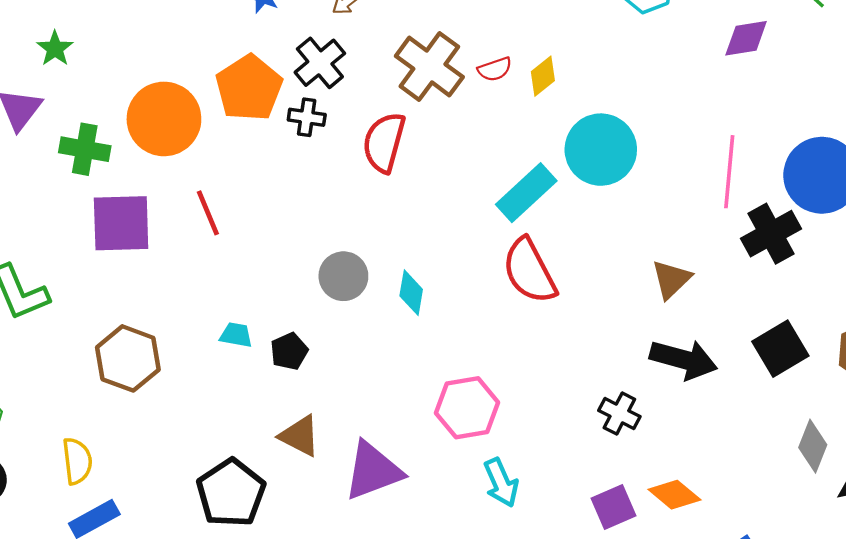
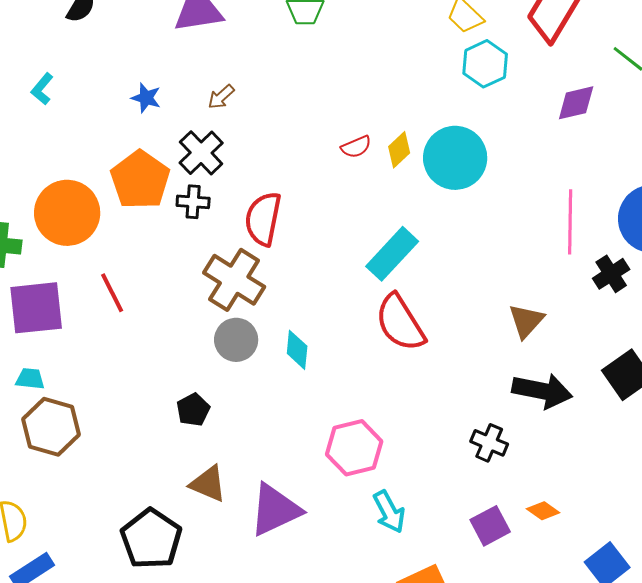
brown cross: (429, 66) -> (234, 280), moved
cyan circle: (601, 150) -> (455, 158), moved
black cross: (771, 234) -> (611, 274), size x0.7
cyan trapezoid: (236, 335) -> (30, 379), moved
orange diamond: (674, 495) -> (543, 511), size x0.7

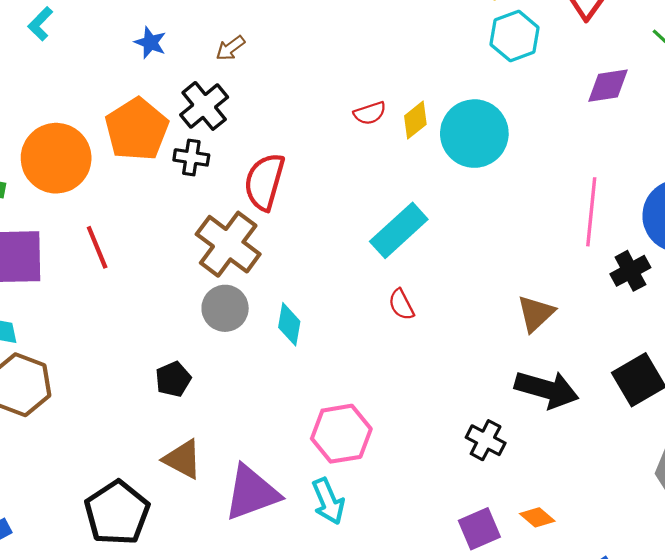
red semicircle: (400, 323) -> (401, 305), size x0.5
cyan arrow: (389, 512) -> (328, 501), moved

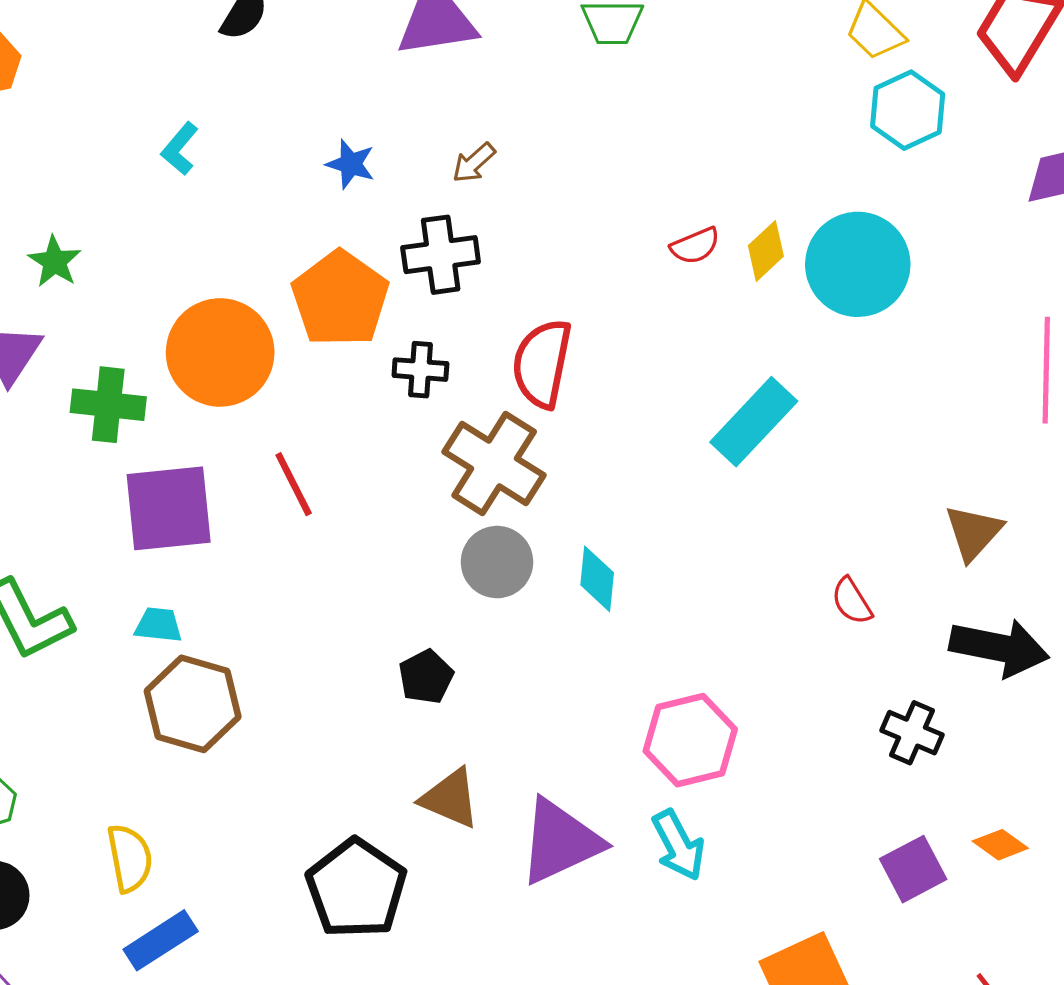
black cross: (204, 106) -> (441, 255), turned 36
black cross: (191, 157) -> (420, 370), moved
red semicircle: (401, 305) -> (852, 601), moved

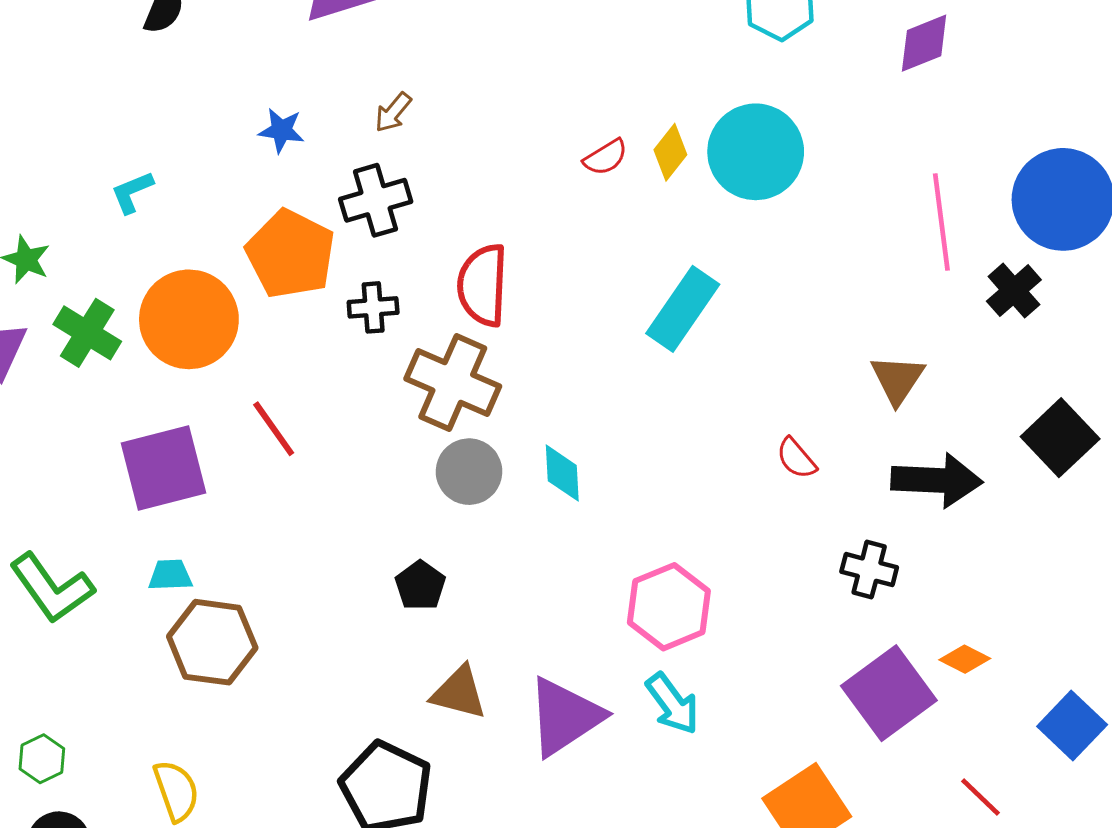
cyan L-shape: (180, 149) -> (132, 192), moved, turned 36
green cross: (108, 405) -> (87, 333), moved, turned 34
purple square: (913, 869) -> (889, 693), size x1.5

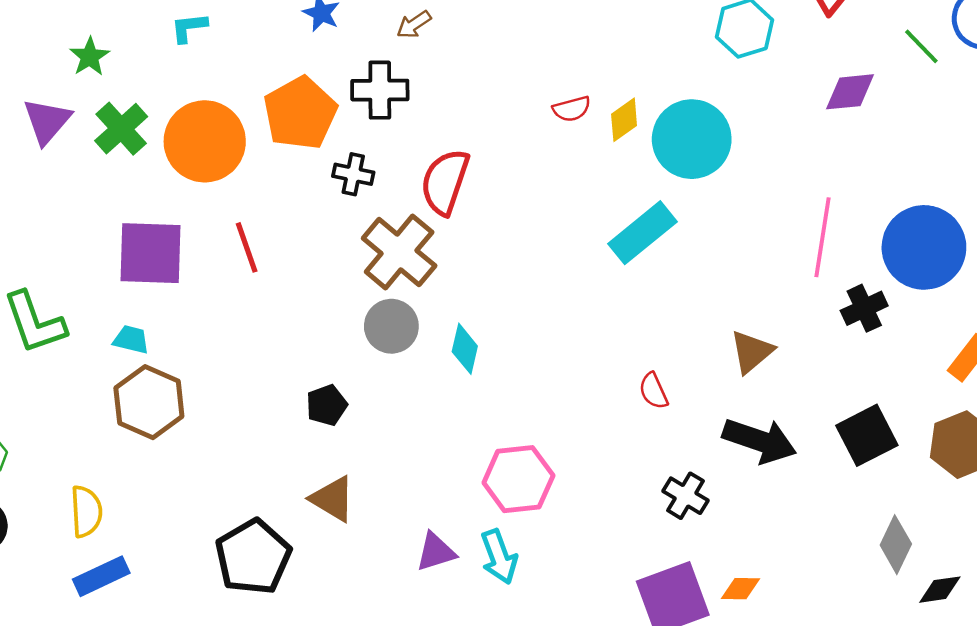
cyan rectangle: (683, 309) -> (643, 233), moved
orange diamond: (965, 659) -> (741, 589), turned -42
purple triangle: (565, 717) -> (436, 552), moved, size x0.6

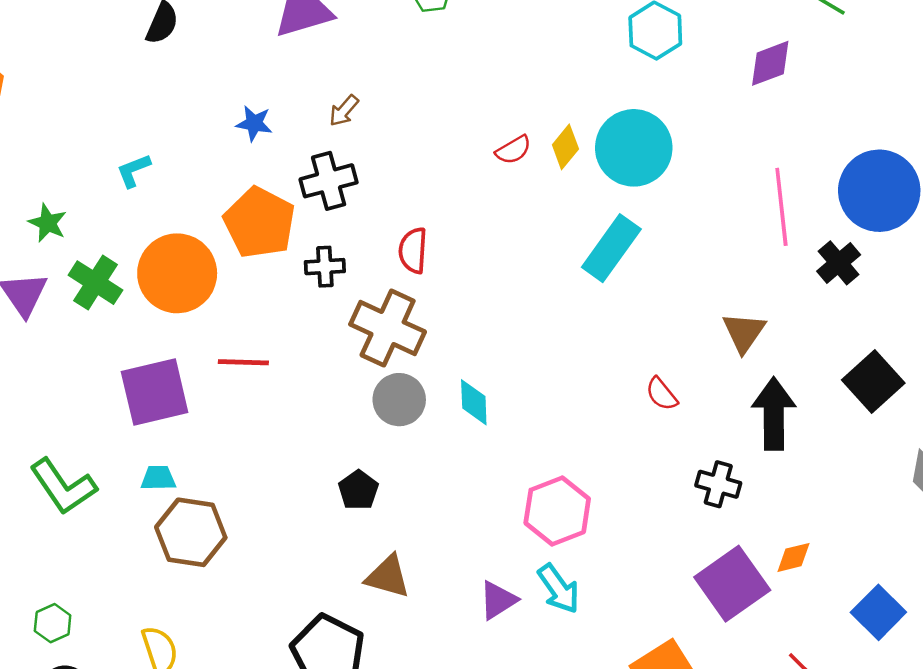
red semicircle: (445, 182) -> (413, 250), size x0.7
red line: (247, 247) -> (243, 362), turned -54
black arrow: (760, 441) -> (774, 414), turned -94

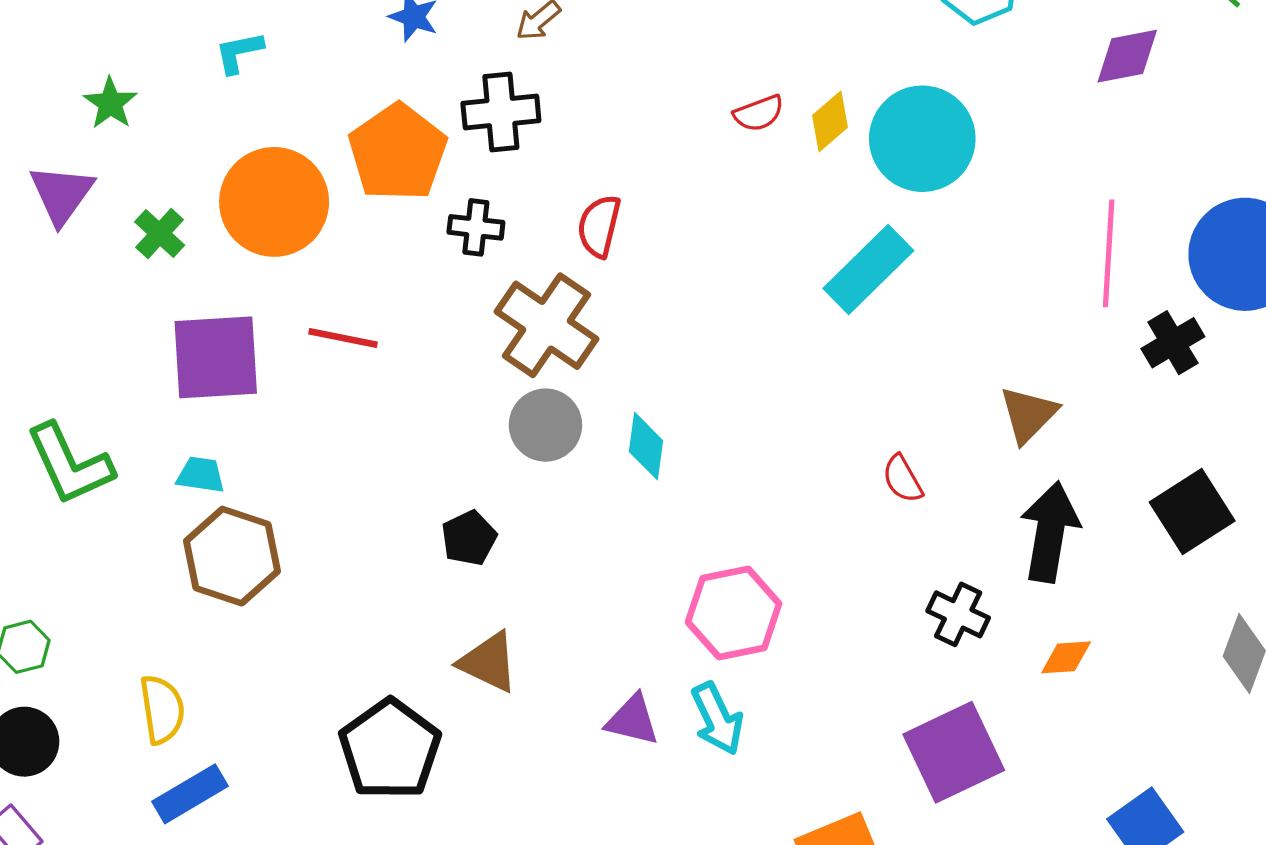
green cross: (95, 283) -> (160, 234), moved, size x0.7
orange diamond: (793, 557) -> (1066, 657), moved
purple triangle: (498, 600) -> (632, 720), turned 36

